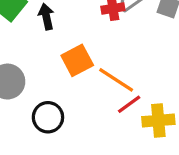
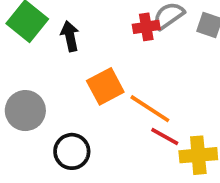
red line: (129, 104) -> (165, 137), turned 65

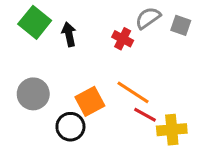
red cross: (146, 27) -> (123, 39), moved, turned 36
orange square: (105, 86) -> (90, 101), moved

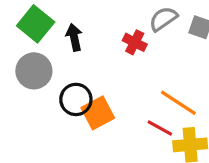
orange line: (133, 92) -> (178, 103), moved
gray circle: (33, 94) -> (34, 71), moved
black circle: (70, 127) -> (76, 99), moved

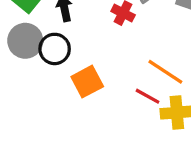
black circle: (76, 99) -> (55, 49), moved

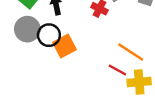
orange square: (87, 82) -> (65, 46), moved

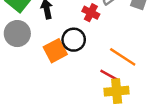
black circle: (49, 35) -> (74, 40), moved
yellow cross: (139, 82) -> (117, 91), moved

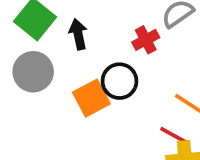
red cross: (91, 13) -> (146, 40), turned 35

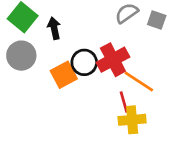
red cross: (146, 40) -> (113, 60), moved, size x1.6
red line: (174, 136) -> (124, 102), turned 45

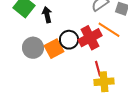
gray circle: (21, 56) -> (33, 48), moved
orange line: (139, 82) -> (109, 30), moved

